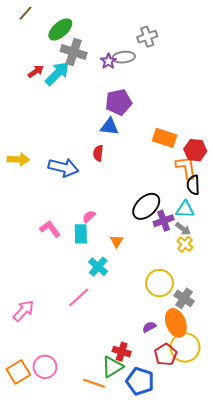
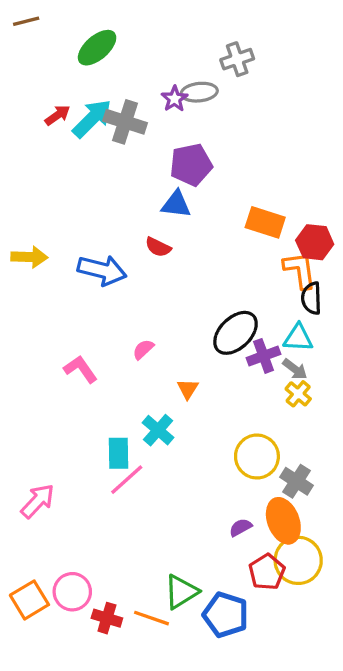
brown line: (26, 13) -> (26, 21), moved, turned 35
gray cross: (74, 52) -> (125, 122), moved
red semicircle: (98, 153) -> (158, 247), turned -70
cyan rectangle: (81, 234) -> (118, 453), moved
red cross: (122, 352) -> (107, 618), moved

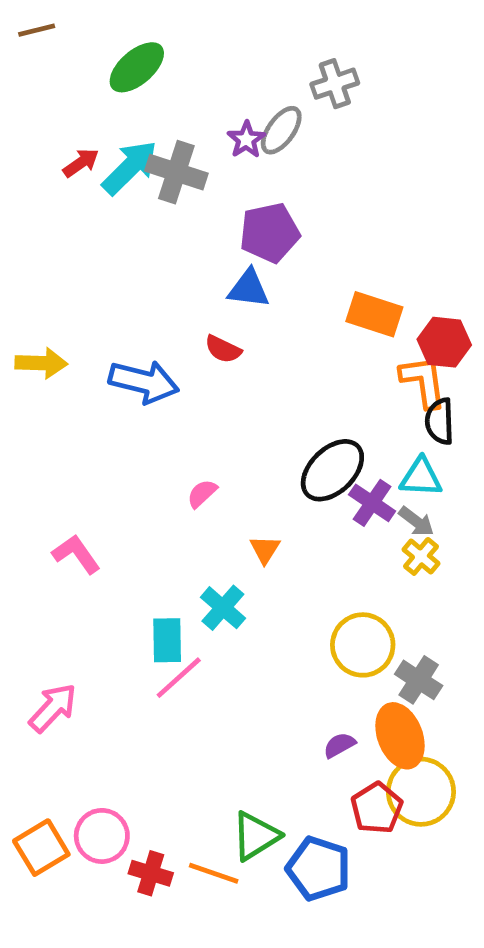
gray ellipse: (199, 92) -> (281, 130), turned -48
purple cross: (264, 356) -> (372, 503), turned -36
pink L-shape: (81, 369) -> (76, 554), moved

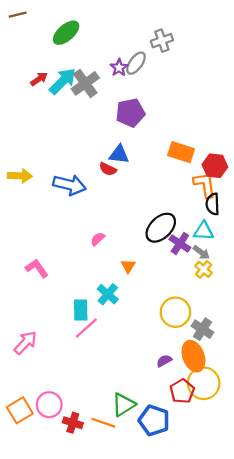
gray cross: (176, 172) -> (85, 83), turned 36
blue triangle: (249, 289) -> (119, 154), moved

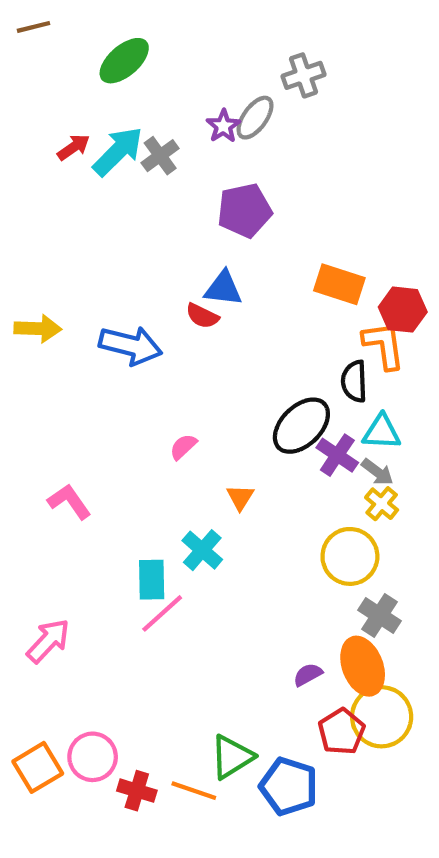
gray cross: (85, 83) -> (160, 156), size x0.7
black semicircle: (213, 204) -> (354, 381), moved
yellow circle: (175, 312) -> (350, 556), moved

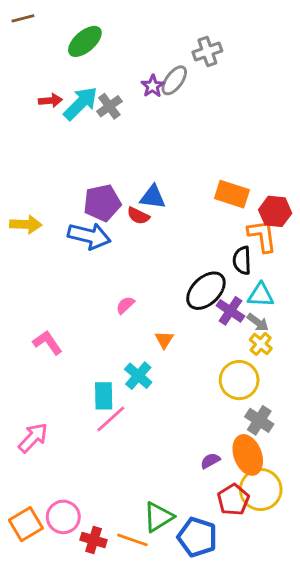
red arrow: (74, 147) -> (50, 100), turned 30
purple pentagon: (244, 210) -> (102, 203), moved

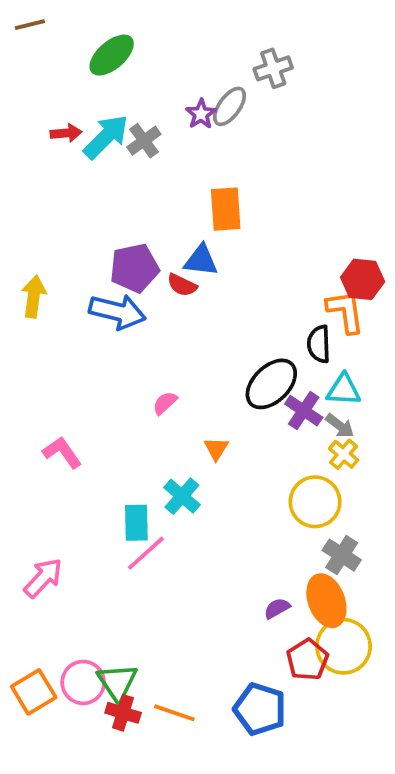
orange rectangle: (232, 194) -> (226, 209), moved, turned 68
yellow arrow: (26, 224) -> (34, 297), turned -84
green triangle: (158, 517) -> (117, 682), moved, turned -32

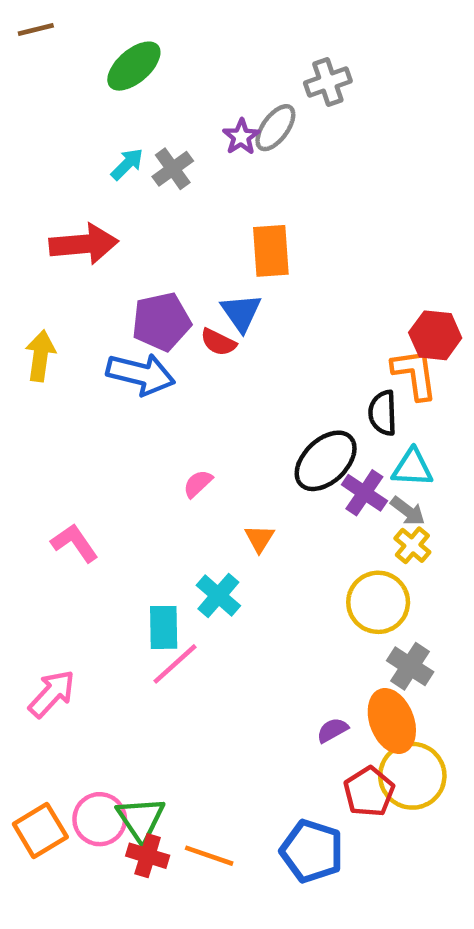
red arrow: (66, 133) -> (84, 244), moved, size x1.8
cyan arrow: (106, 137) -> (127, 164), size x0.6
blue triangle: (201, 260) -> (241, 313), turned 48

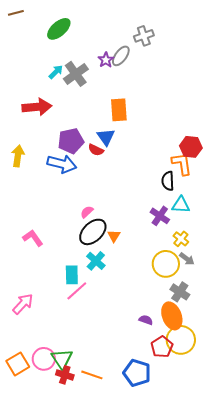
gray cross: (173, 169) -> (76, 74), size x1.4
black ellipse: (326, 461) -> (93, 232), moved
gray arrow: (408, 511) -> (187, 259), moved
purple semicircle: (332, 730) -> (146, 320), turned 48

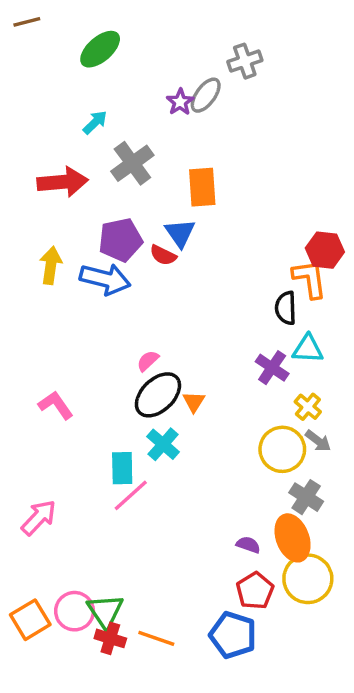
gray cross: (76, 74) -> (132, 163), moved
yellow arrow: (18, 156) -> (51, 265), moved
red pentagon: (162, 347) -> (255, 591), moved

